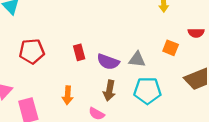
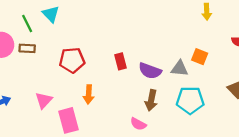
orange square: (171, 48) -> (200, 57), moved
orange arrow: (68, 95) -> (89, 94), moved

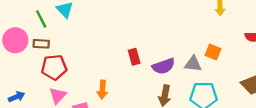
red pentagon: (72, 60) -> (54, 67), moved
purple semicircle: (150, 71) -> (164, 66), turned -40

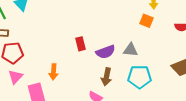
orange square: (213, 52) -> (146, 21), moved

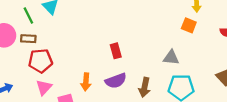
purple semicircle: (106, 52) -> (116, 81), moved

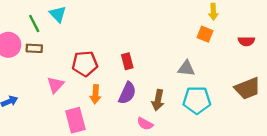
red pentagon: (40, 61) -> (85, 64), moved
purple semicircle: (116, 81) -> (127, 93), turned -45
pink triangle: (44, 87) -> (55, 85), moved

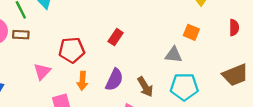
orange square: (205, 34) -> (191, 32), moved
red semicircle: (246, 41) -> (234, 28), turned -91
red rectangle: (127, 61) -> (116, 37), moved, turned 49
brown arrow: (158, 100) -> (145, 87), turned -42

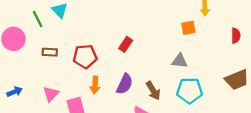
orange square: (191, 32) -> (188, 28), moved, turned -32
brown rectangle: (21, 35) -> (50, 52), moved
pink triangle: (42, 71) -> (51, 94), moved

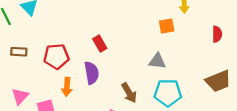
red rectangle: (126, 44) -> (100, 44), turned -64
purple semicircle: (125, 84) -> (92, 73), moved, turned -35

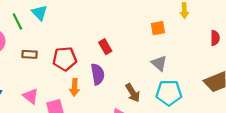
orange square: (167, 26) -> (158, 28), moved
gray triangle: (157, 61) -> (159, 63), turned 35
pink triangle: (20, 96) -> (31, 96), turned -35

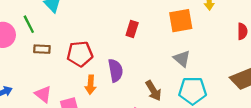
green line: (17, 21) -> (29, 24), moved
orange square: (158, 28) -> (181, 21), size x1.5
red rectangle: (105, 47) -> (132, 29), moved, turned 48

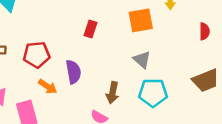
orange arrow: (91, 85) -> (48, 87), turned -60
brown arrow: (153, 91) -> (113, 93), turned 42

